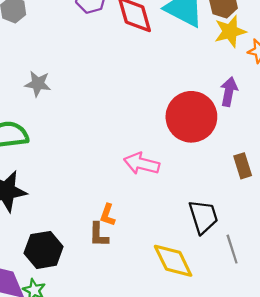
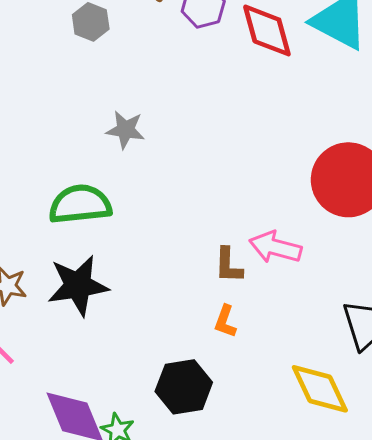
brown L-shape: (99, 235) -> (228, 265), moved
black hexagon: (44, 250) -> (184, 387), moved

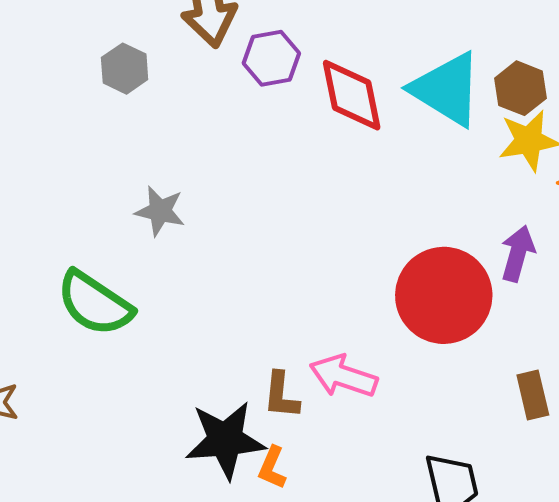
green semicircle: (80, 204) -> (95, 303), turned -144
black star: (78, 286) -> (225, 440), moved

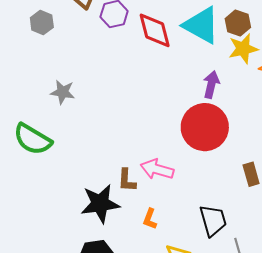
purple arrow: (518, 254) -> (211, 85), moved
orange L-shape: (272, 468) -> (150, 219), moved

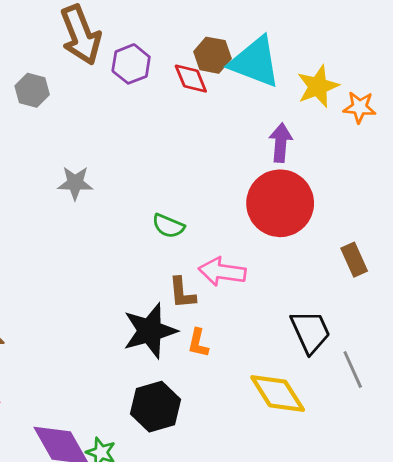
brown hexagon: (238, 23) -> (212, 55), moved
red diamond: (155, 30) -> (191, 79), size x0.7
green semicircle: (33, 139) -> (168, 226), moved, size x0.6
orange L-shape: (150, 219) -> (198, 343), moved

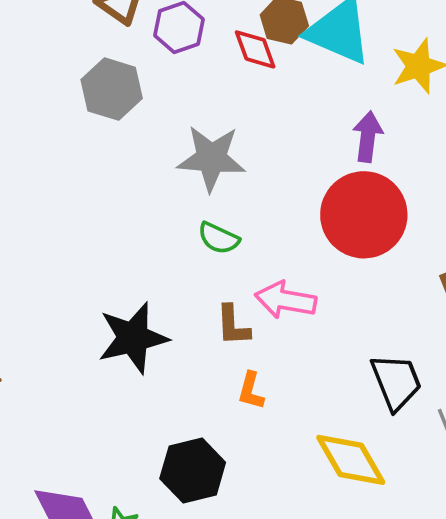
gray hexagon: (32, 90) -> (112, 89), moved, size x1.4
gray star: (75, 183) -> (211, 158), moved, size x1.5
black star: (150, 331) -> (133, 338), moved

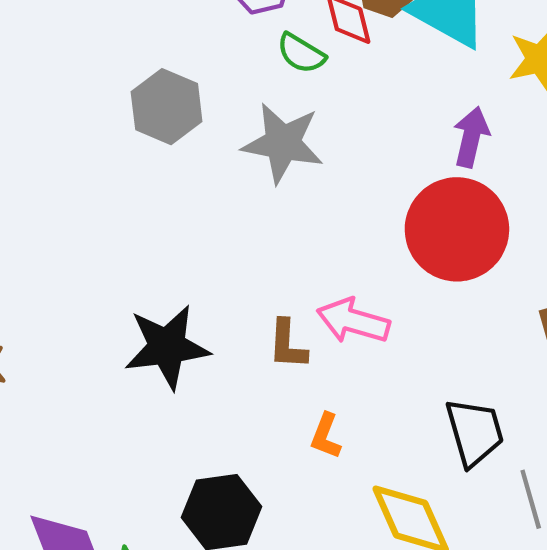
gray hexagon: (112, 89) -> (167, 107), moved
green semicircle: (219, 238) -> (301, 53), moved
orange L-shape: (251, 391) -> (326, 436), moved

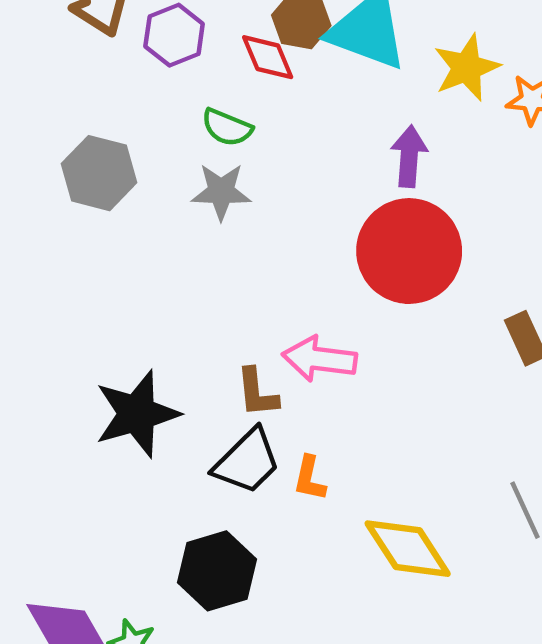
green semicircle: (301, 53) -> (227, 127), moved
gray star: (283, 143) -> (221, 192), size x0.7
black trapezoid: (475, 432) -> (247, 461), moved, turned 70

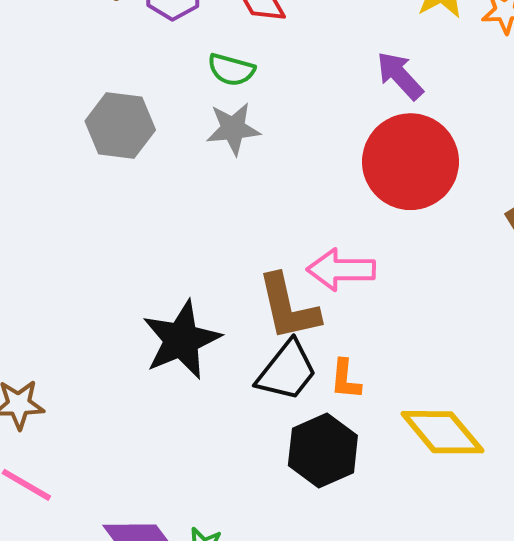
purple arrow: (409, 156) -> (400, 76), turned -40
brown L-shape: (257, 393) -> (288, 307), size x1.5
black hexagon: (217, 571) -> (323, 451), moved

